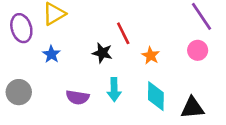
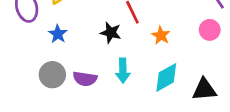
gray circle: (19, 92) -> (52, 75), moved
cyan diamond: (156, 96) -> (166, 77), turned 60

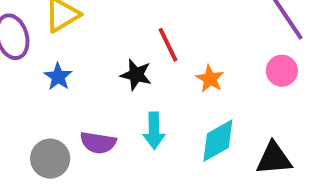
gray circle: (52, 75) -> (50, 159), moved

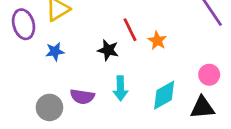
pink circle: (282, 71) -> (209, 75), moved
blue star: (58, 77) -> (55, 51), turned 30
orange star: (210, 79) -> (157, 41), moved

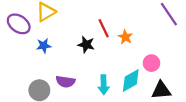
purple ellipse: (24, 24) -> (19, 24), turned -40
pink circle: (209, 75) -> (151, 63), moved
cyan arrow: (120, 88) -> (104, 85), moved

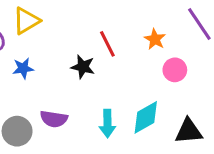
orange star: (125, 37) -> (155, 39), moved
pink circle: (151, 63) -> (175, 70), moved

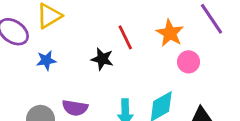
orange star: (155, 39) -> (170, 33), size x1.4

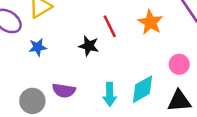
pink circle: (189, 62) -> (179, 64), moved

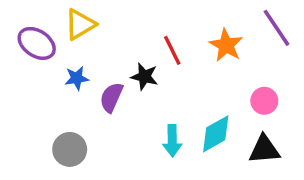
purple semicircle: (64, 90) -> (111, 97), moved, turned 105

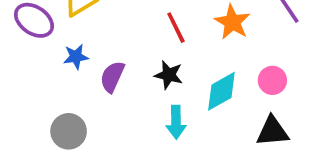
black star: (144, 76) -> (169, 75), moved
cyan diamond: (216, 134) -> (221, 91), moved

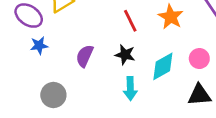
blue star: (76, 57) -> (39, 45), moved

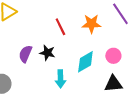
orange star: (171, 17) -> (91, 24), turned -30
black star: (125, 55) -> (47, 53), moved

